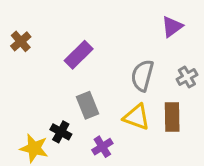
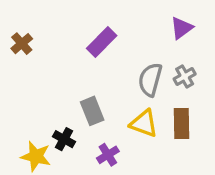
purple rectangle: (79, 55) -> (102, 42), moved
gray cross: (187, 77) -> (185, 76), moved

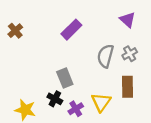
purple triangle: (181, 28) -> (127, 20), turned -42
yellow triangle: (144, 123) -> (101, 102), moved, turned 45
black cross: (64, 139) -> (55, 99), moved

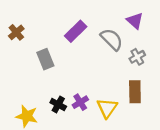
gray semicircle: (105, 56) -> (112, 39), moved, turned 120
gray rectangle: (65, 78) -> (45, 59), moved
purple cross: (76, 109) -> (80, 102), moved

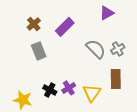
purple triangle: (135, 21) -> (107, 13), moved, turned 49
brown cross: (16, 32) -> (34, 24), moved
gray semicircle: (112, 39) -> (96, 49), moved

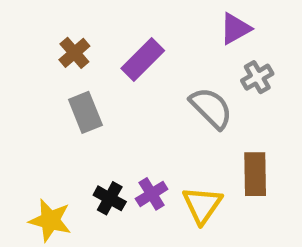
gray cross: (118, 49) -> (257, 77), moved

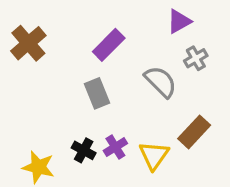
brown cross: (74, 53) -> (28, 43), moved, size x1.5
gray rectangle: (85, 112) -> (97, 93), moved
brown rectangle: (255, 174) -> (194, 132), turned 44

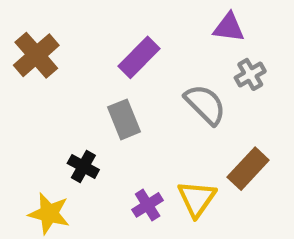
purple triangle: (179, 21) -> (229, 27), turned 36
purple cross: (115, 147) -> (148, 205), moved
black cross: (84, 150) -> (83, 166), moved

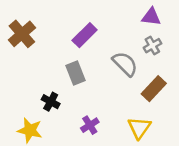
purple triangle: (229, 27) -> (151, 17), moved
brown rectangle: (248, 169) -> (154, 89), moved
yellow triangle: (197, 199) -> (139, 128), moved

